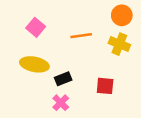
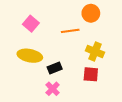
orange circle: (122, 15) -> (91, 13), moved
yellow cross: (119, 44) -> (95, 52), moved

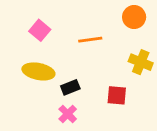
orange circle: (91, 13) -> (134, 17), moved
yellow cross: (95, 52) -> (141, 62), moved

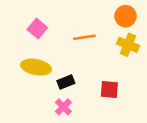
yellow cross: (141, 62) -> (128, 45), moved

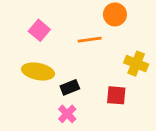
orange circle: (126, 16) -> (115, 14), moved
yellow cross: (128, 45) -> (136, 64), moved

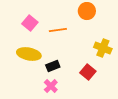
orange line: (90, 40) -> (58, 30), moved
red square: (116, 95) -> (88, 72), turned 35

